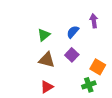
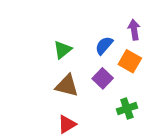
orange square: (98, 67) -> (130, 61), moved
green cross: (89, 85) -> (127, 108), moved

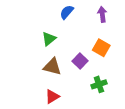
purple arrow: (134, 30) -> (102, 14), moved
blue semicircle: (104, 45) -> (67, 12), moved

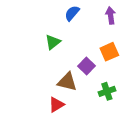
orange square: (101, 48) -> (109, 52), turned 36
brown triangle: (52, 67) -> (67, 82), moved

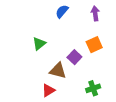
green triangle: (53, 42) -> (39, 44), moved
green cross: (107, 91) -> (93, 88), moved

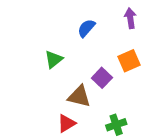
blue semicircle: (62, 11) -> (86, 28), moved
green cross: (93, 88) -> (116, 125), moved

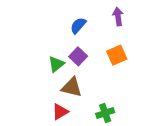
green triangle: (54, 59) -> (56, 64), moved
purple square: (102, 78) -> (78, 56), moved

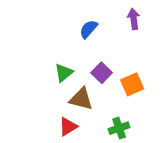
orange square: (117, 55) -> (132, 84), moved
purple square: (78, 56) -> (102, 73), moved

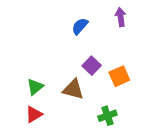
green triangle: (64, 73) -> (35, 87), moved
red triangle: (68, 127) -> (34, 114), moved

